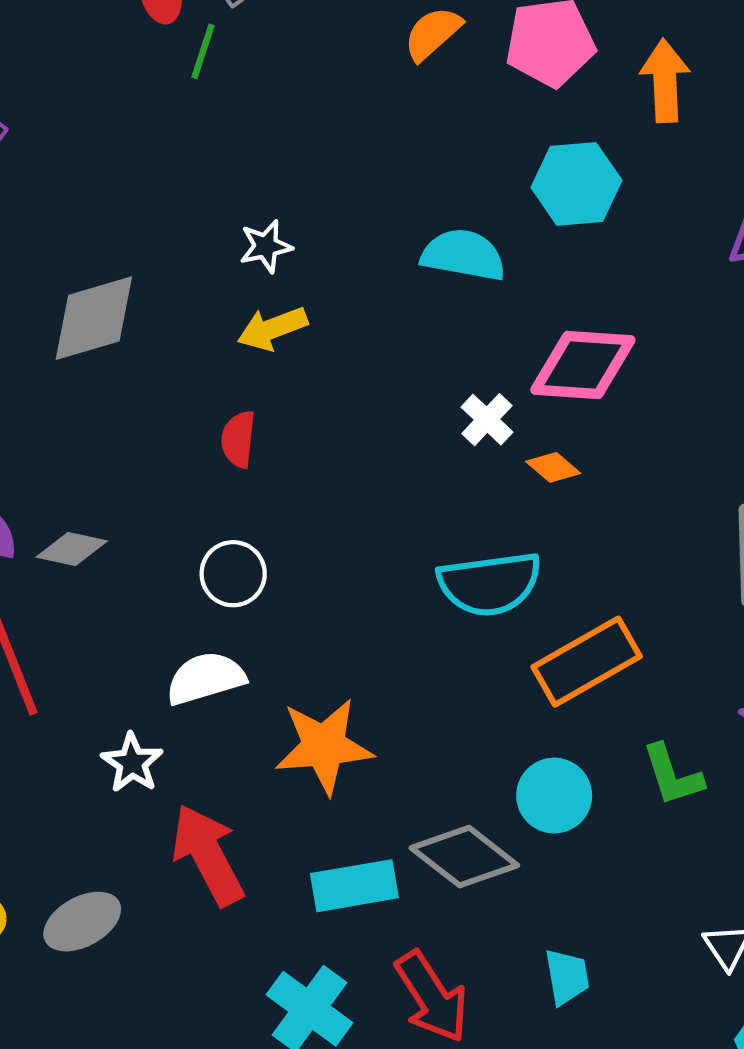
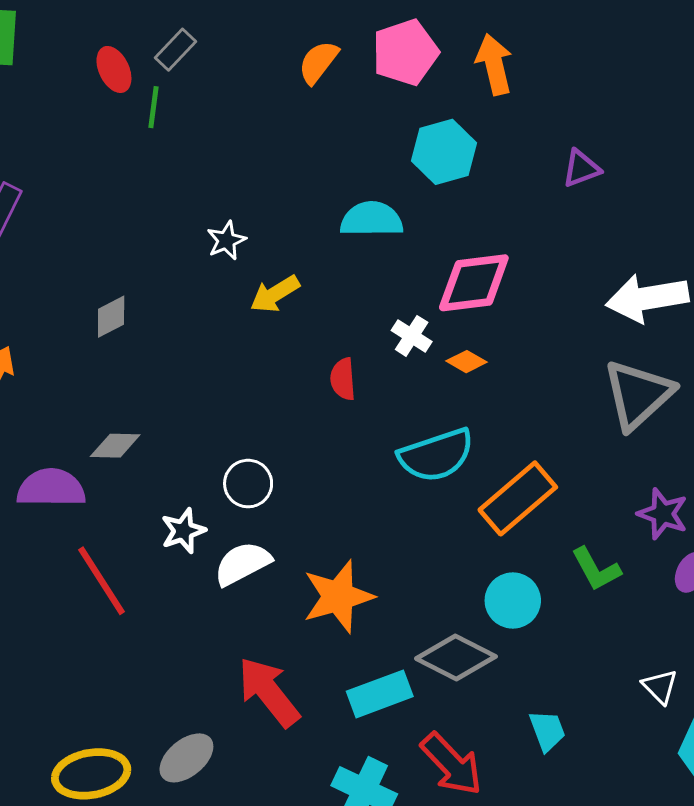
gray diamond: (94, 318) -> (111, 317), size x0.6
yellow arrow: (272, 328) -> (275, 294), moved
red semicircle: (238, 439) -> (343, 379), moved
gray diamond: (72, 549) -> (115, 446), moved
white star: (132, 763) -> (183, 531), moved, turned 30

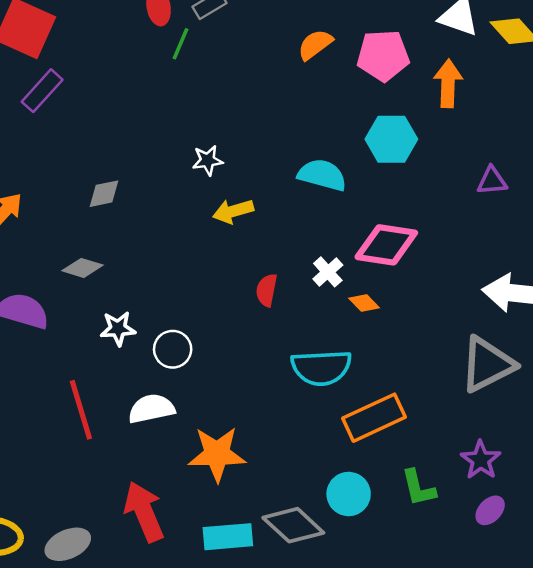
gray diamond: (115, 446) -> (82, 268), moved
white star: (183, 531) -> (118, 329), moved
red line: (101, 581) -> (81, 410), moved

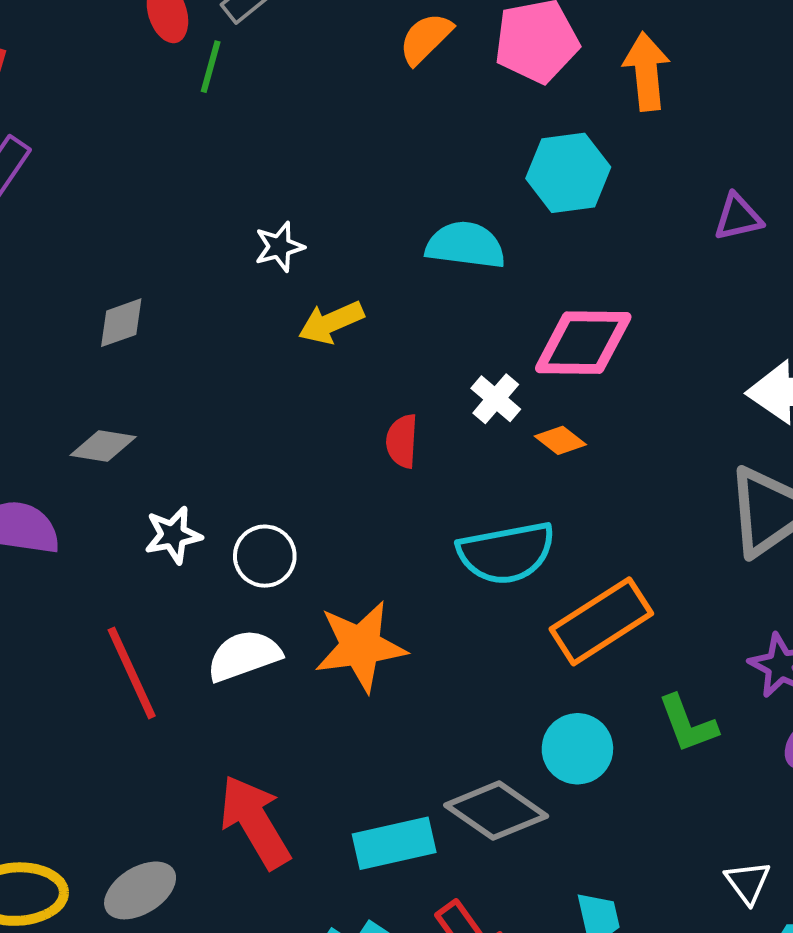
orange star: (217, 454) -> (361, 646), moved

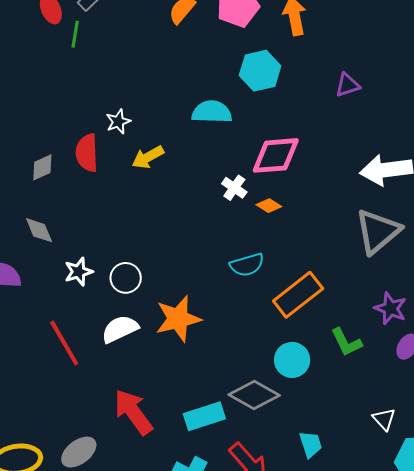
red semicircle: (402, 441) -> (87, 153), moved, size x1.4
gray diamond: (103, 446) -> (39, 230), turned 64
cyan semicircle: (506, 553) -> (247, 265), size x0.7

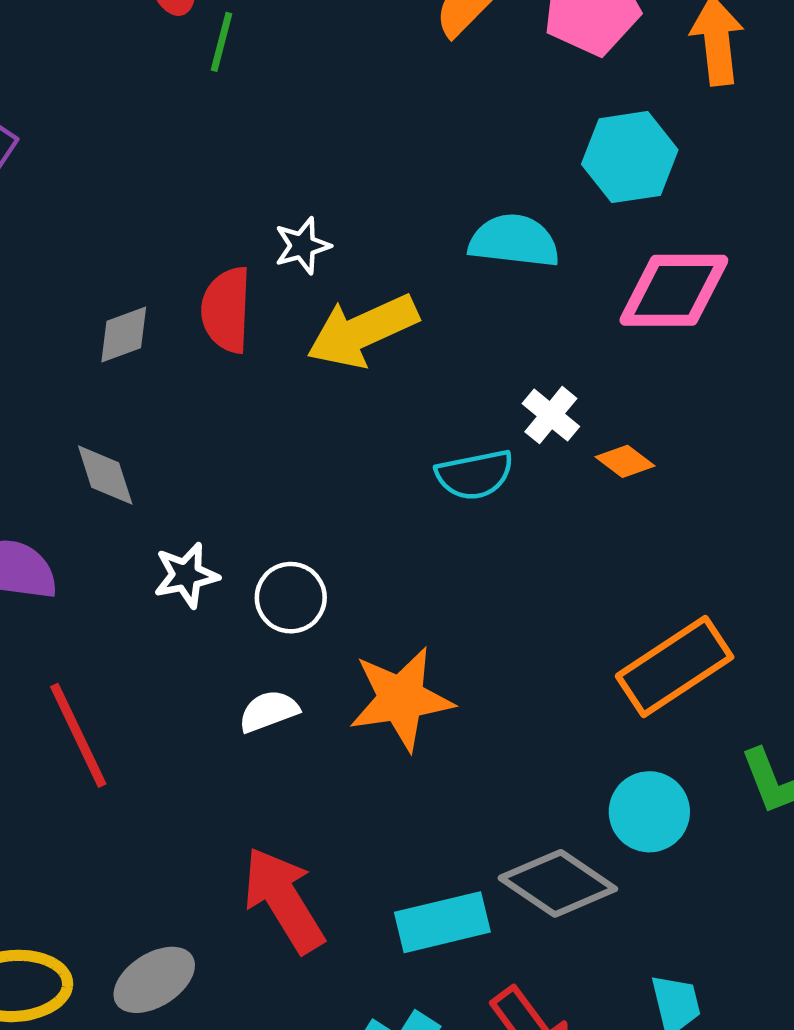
pink diamond: (276, 155) -> (674, 290), moved
yellow arrow: (148, 157) -> (362, 331), size x1.5
cyan semicircle: (247, 265) -> (475, 475), moved
white semicircle: (120, 329) -> (269, 711), size x0.7
red line: (64, 343) -> (78, 735), moved

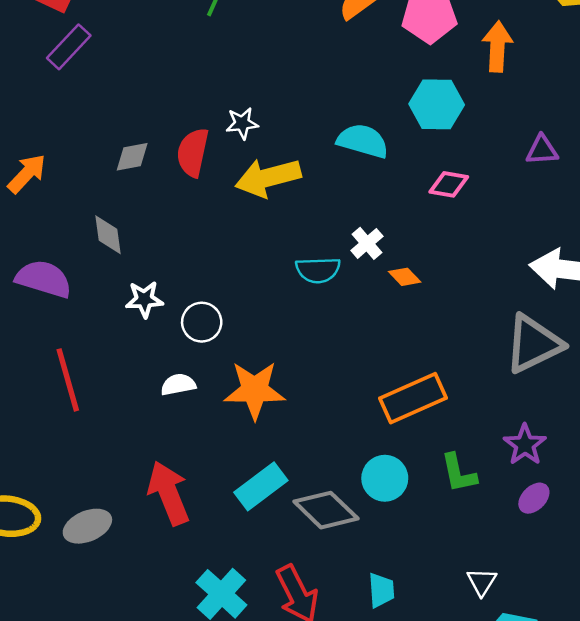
pink diamond: (674, 290) -> (449, 184), size x0.6
cyan rectangle: (442, 922) -> (261, 486), moved, turned -33

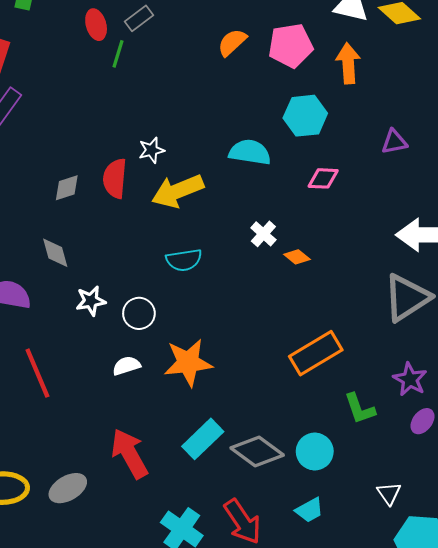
cyan semicircle: (318, 270) -> (184, 260), moved
cyan circle: (385, 478) -> (315, 451), moved
cyan trapezoid: (381, 590) -> (309, 510), turned 72

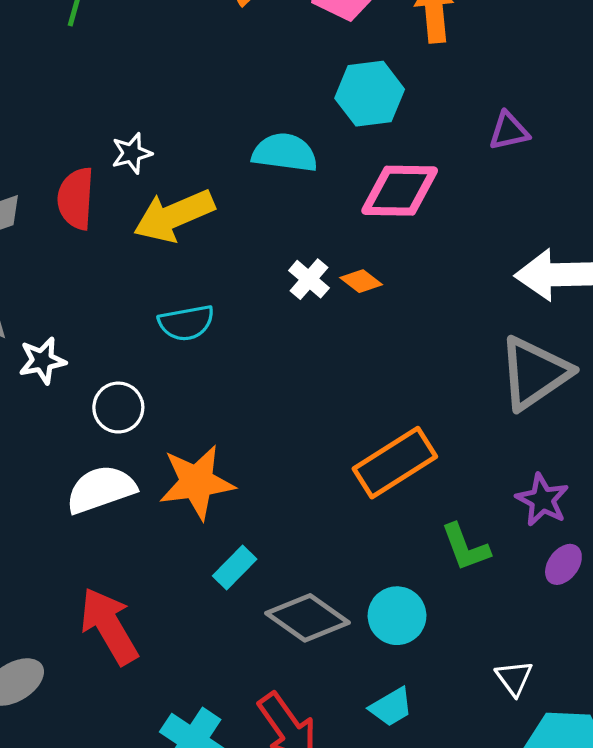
pink diamond: (323, 178) -> (400, 191), size x1.6
orange diamond: (297, 257) -> (361, 281), moved
white star: (91, 301) -> (42, 361), moved
white semicircle: (126, 366) -> (101, 489), size x1.6
cyan rectangle: (203, 439) -> (235, 568), moved, size x0.7

